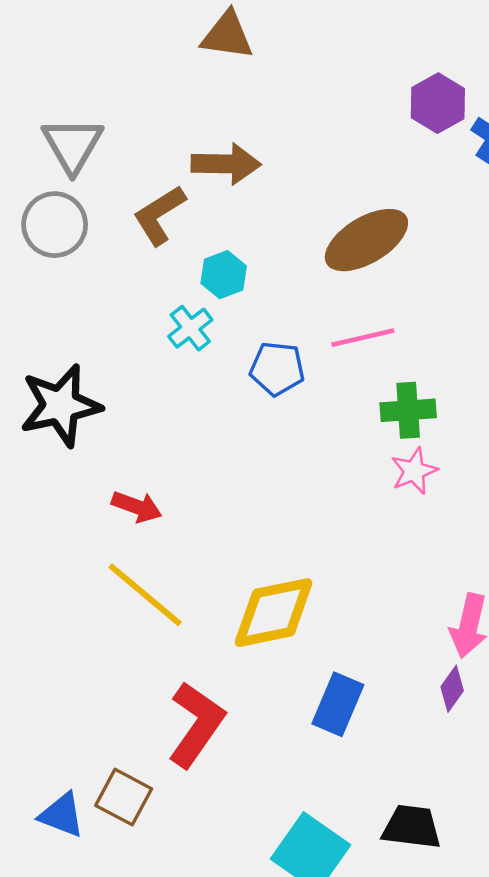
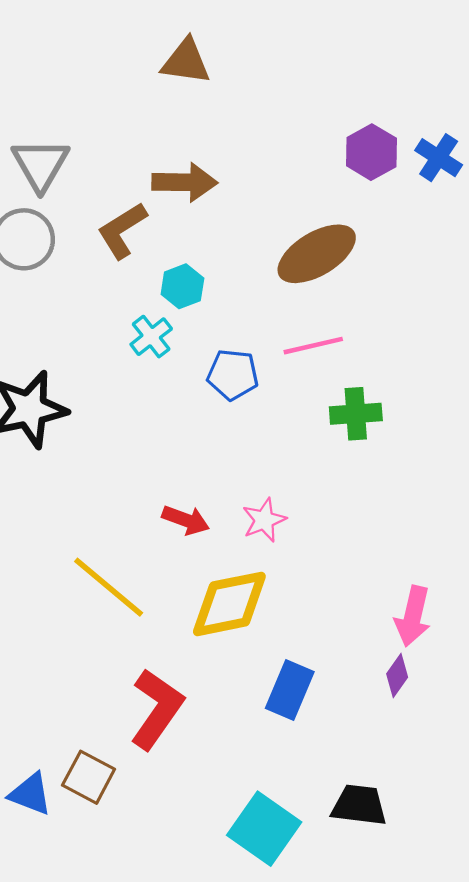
purple hexagon: (438, 103) -> (371, 152), moved
pink star: (414, 471) -> (264, 520), moved
red arrow: (137, 507) -> (186, 520), moved

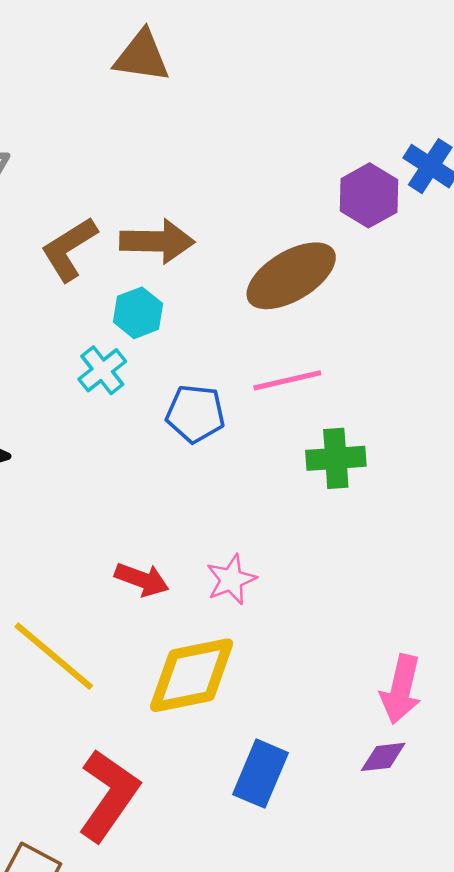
purple hexagon: (371, 152) -> (369, 195), moved
brown arrow: (185, 182) -> (157, 241), moved
purple diamond: (397, 675) -> (383, 757), turned 48

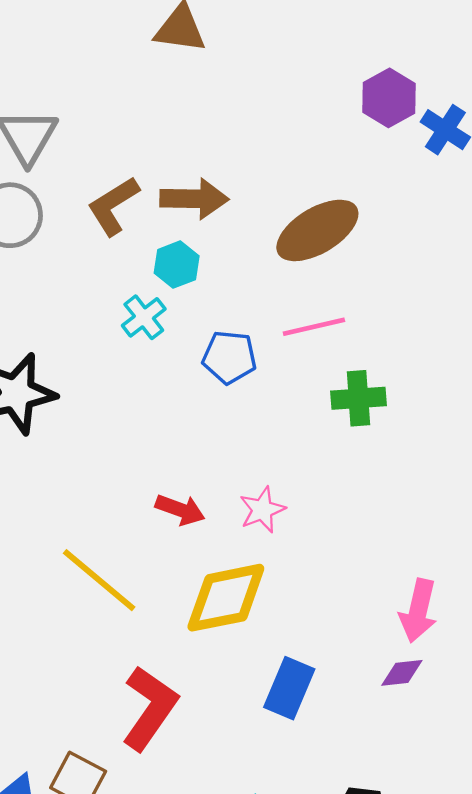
purple hexagon: (369, 195) -> (389, 98), moved

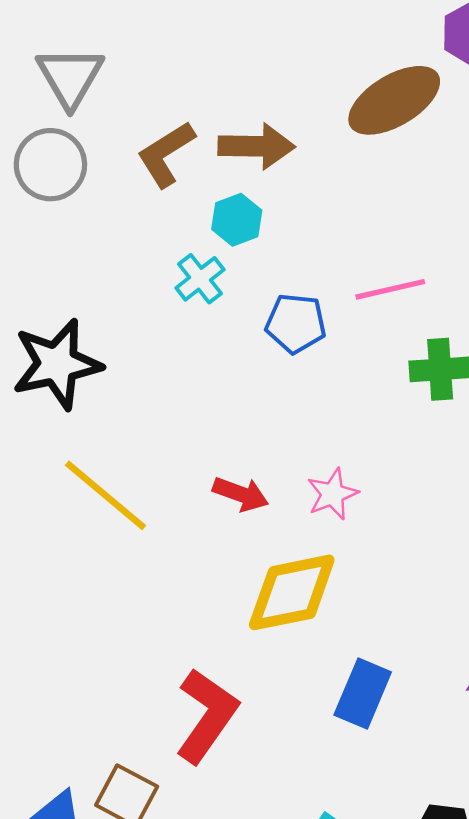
brown ellipse: (317, 230) -> (394, 100), moved
yellow line: (99, 580) -> (106, 495), moved

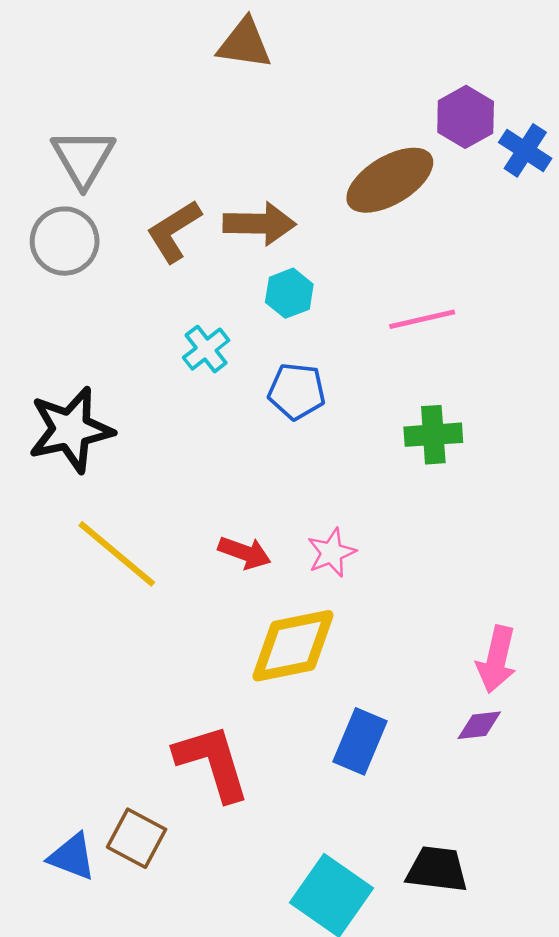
cyan hexagon: (237, 220) -> (289, 293), moved
pink line: (390, 289) -> (422, 319), moved
red L-shape: (207, 716) -> (212, 762), turned -52

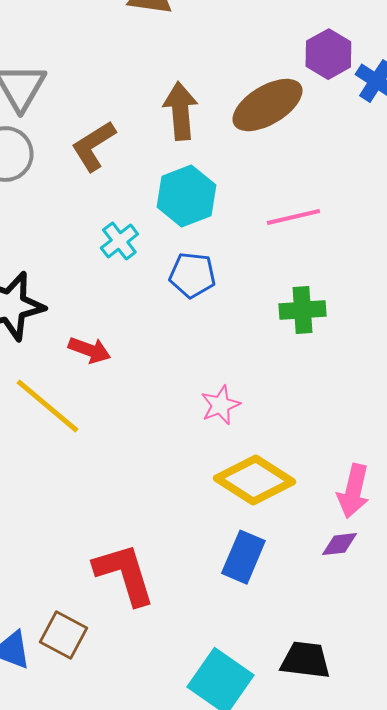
brown arrow: (259, 224) -> (180, 111), moved, turned -96
cyan hexagon: (289, 293) -> (186, 196), size x1.5
red arrow: (245, 553) -> (89, 350), moved
yellow diamond: (293, 646) -> (254, 480), moved, turned 44

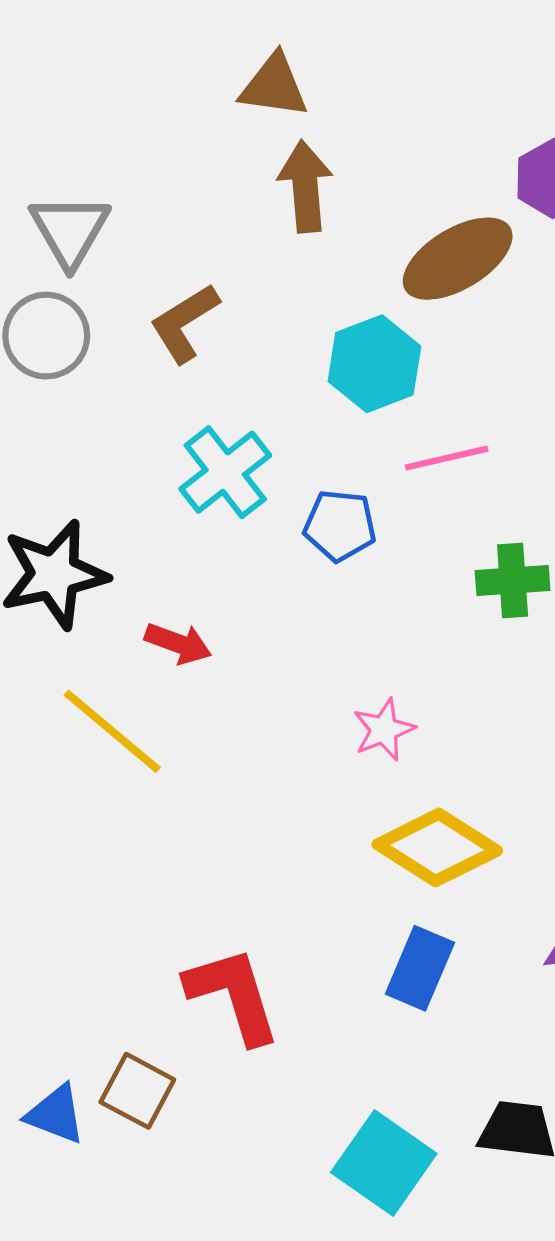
brown arrow: (180, 111) -> (305, 186), moved
cyan hexagon: (186, 196) -> (374, 364), moved
pink line: (293, 217) -> (447, 458), moved
cyan cross: (119, 241) -> (225, 472), size x1.5

